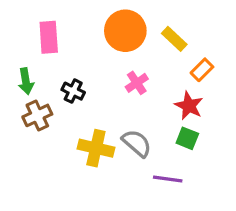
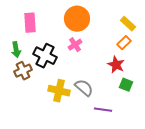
yellow rectangle: (174, 39) -> (128, 24), moved
pink cross: (137, 83) -> (75, 45), moved
black cross: (73, 91) -> (45, 56), size x1.6
green square: (187, 138) -> (126, 85), moved

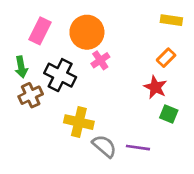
orange circle: (77, 19) -> (87, 32), moved
pink rectangle: (30, 23) -> (40, 31), turned 30
yellow rectangle: (128, 24) -> (171, 20), moved, turned -35
gray semicircle: (84, 88) -> (104, 146), moved

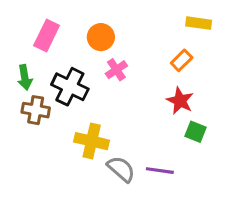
orange circle: (87, 32) -> (101, 37), size x0.7
orange rectangle: (166, 58) -> (182, 60), moved
brown cross: (31, 95) -> (36, 110), turned 35

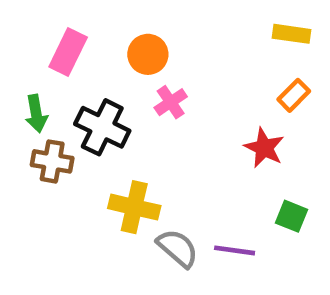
orange rectangle: (182, 60) -> (294, 95), moved
green square: (196, 132) -> (292, 216), moved

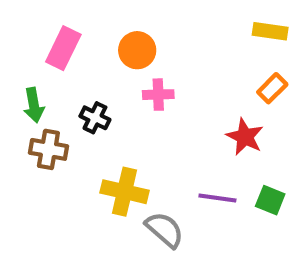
pink cross: (171, 102) -> (158, 95), turned 32
black cross: (102, 127) -> (95, 118), size x0.6
purple line: (235, 250) -> (217, 198), moved

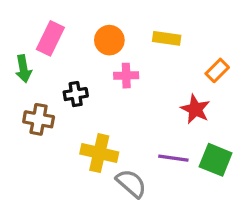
yellow rectangle: (270, 31) -> (167, 38), moved
green arrow: (34, 105) -> (23, 69), moved
black cross: (95, 118) -> (76, 94), turned -35
green square: (270, 200) -> (216, 160), size x1.4

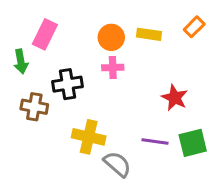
orange circle: (109, 40) -> (111, 37), moved
orange rectangle: (217, 70) -> (194, 27), moved
black cross: (76, 94) -> (68, 84), size x1.4
green square: (216, 160) -> (193, 143), turned -36

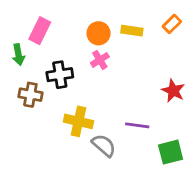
pink cross: (113, 68) -> (100, 60), turned -30
red star: (175, 98) -> (173, 91), moved
green square: (193, 143) -> (171, 152), moved

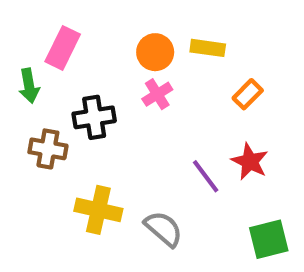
orange rectangle: (172, 24) -> (248, 94), moved
red star: (173, 91) -> (250, 162), moved
yellow cross: (78, 121) -> (98, 210), moved
purple line: (137, 125) -> (206, 176), moved, turned 45

